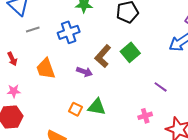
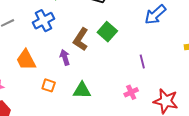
purple arrow: (85, 72) -> (65, 57), turned -119
purple line: (161, 87) -> (142, 61), turned 48
orange square: (75, 109) -> (49, 85), moved

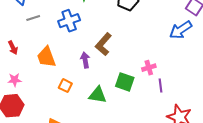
green square: (107, 32) -> (125, 82), moved, turned -30
purple line: (142, 61) -> (161, 86), moved
pink cross: (131, 92) -> (149, 68), moved

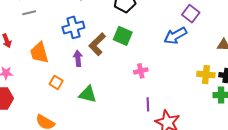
blue cross: (69, 21) -> (73, 27), moved
green square: (125, 82) -> (123, 36), moved
purple line: (161, 86) -> (148, 104), moved

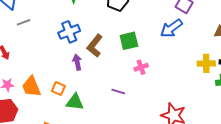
green square: (123, 36) -> (129, 41), moved, turned -30
orange trapezoid: (39, 53) -> (31, 87), moved
green triangle: (88, 94) -> (75, 102), moved
purple line: (148, 104) -> (118, 92), moved, turned -64

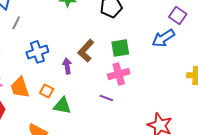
gray line: (23, 22) -> (16, 23), turned -48
blue cross: (69, 32) -> (37, 52), moved
pink cross: (141, 67) -> (119, 74), moved, size x1.5

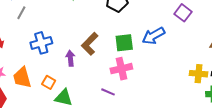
blue arrow: (163, 38) -> (153, 36), moved

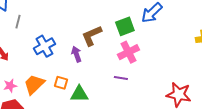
brown L-shape: (90, 44) -> (92, 36), turned 35
orange trapezoid: (22, 78) -> (34, 84), turned 75

